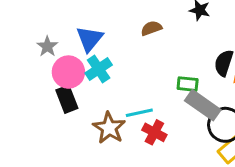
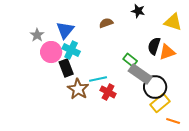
cyan cross: (99, 69) -> (71, 50), turned -30
green rectangle: (188, 84) -> (130, 60), turned 32
black rectangle: (67, 99) -> (66, 68), moved

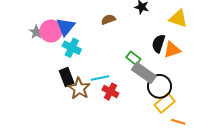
pink circle: (51, 52) -> (51, 31), moved
black rectangle: (66, 68) -> (67, 77), moved

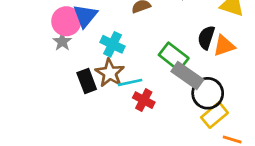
gray star: (36, 32) -> (62, 42), moved
cyan cross: (72, 48) -> (113, 44), moved
green rectangle: (133, 58) -> (174, 57), size x1.5
brown star: (79, 88) -> (110, 73), moved

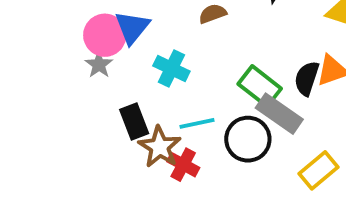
black semicircle: (206, 38) -> (307, 78), moved
brown star: (110, 73) -> (160, 147), moved
black circle: (208, 93) -> (248, 139), moved
red cross: (144, 100) -> (183, 165), moved

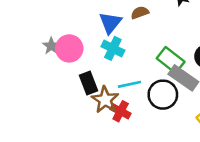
blue triangle: (132, 27) -> (110, 23), moved
pink circle: (105, 35) -> (69, 48), moved
gray star: (99, 65) -> (51, 46), moved

